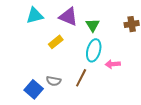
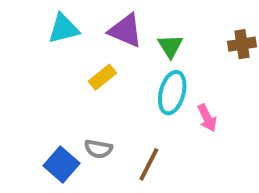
pink arrow: (113, 64) -> (207, 118), turned -112
brown line: (81, 78) -> (149, 164), moved

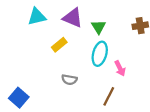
gray semicircle: (98, 149) -> (69, 80), moved
blue square: (62, 164) -> (19, 98), moved
brown line: (149, 164) -> (109, 96), moved

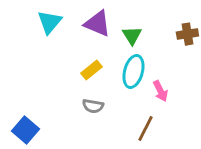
cyan triangle: (37, 17) -> (49, 22), turned -36
yellow rectangle: (59, 45) -> (91, 70), moved

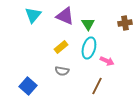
pink arrow: (160, 91) -> (107, 61), turned -40
blue square: (25, 130) -> (28, 86), moved

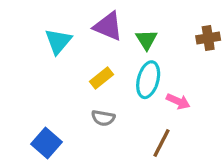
cyan triangle: (33, 15) -> (58, 41), moved

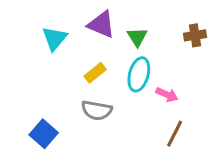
gray semicircle: (103, 118) -> (97, 110), size x1.4
brown line: (161, 143) -> (175, 134), moved

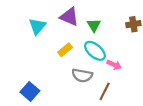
cyan ellipse: (139, 74) -> (95, 51), turned -65
gray semicircle: (97, 110) -> (82, 75), moved
brown line: (175, 134) -> (105, 91), moved

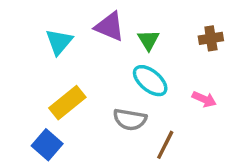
yellow rectangle: (65, 50) -> (67, 103), moved, size x1.5
pink arrow: (114, 65) -> (204, 99), moved

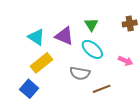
purple triangle: (110, 27) -> (64, 36), moved
cyan triangle: (59, 42) -> (36, 37), moved, turned -36
brown line: (165, 145) -> (102, 89), turned 42

